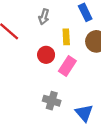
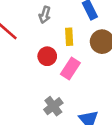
gray cross: (52, 101) -> (53, 106), turned 36

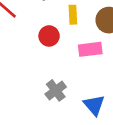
pink rectangle: (70, 68) -> (90, 49), moved, turned 50

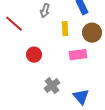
red circle: (49, 36) -> (34, 55), moved

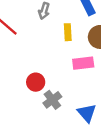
red circle: (34, 55) -> (36, 82), moved

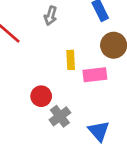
yellow rectangle: (68, 32) -> (71, 60), moved

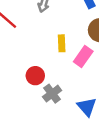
pink rectangle: (95, 75) -> (83, 56), turned -48

